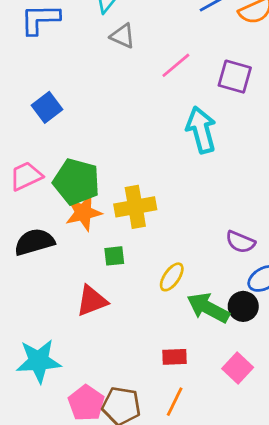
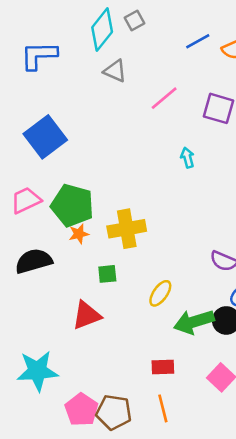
blue square: (47, 107) -> (45, 137), size x1.5
cyan arrow: (201, 130) -> (187, 158), size x0.5
orange star: (83, 212) -> (79, 234), size x0.6
green arrow: (208, 308) -> (194, 322), turned -45
orange line: (175, 402) -> (163, 408), turned -40

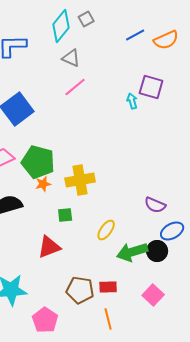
pink line: (164, 98) -> (75, 87), moved
cyan arrow: (187, 158) -> (132, 101), moved
brown pentagon: (114, 412) -> (80, 290), moved

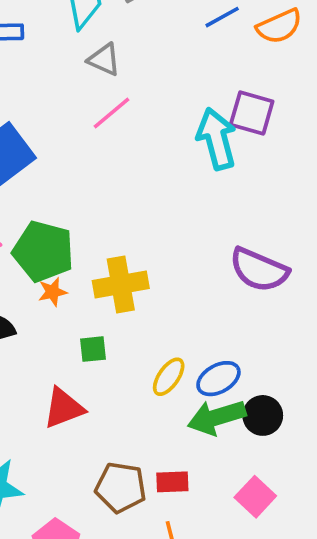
cyan arrow: (132, 101) -> (217, 139), size x2.0
purple semicircle: (155, 205) -> (259, 270), moved, size x1.5
blue ellipse: (172, 231) -> (218, 379), moved

